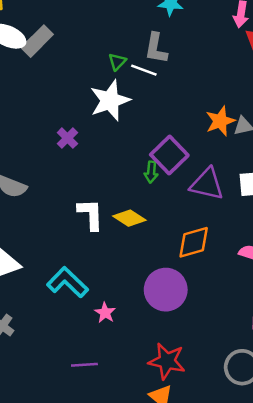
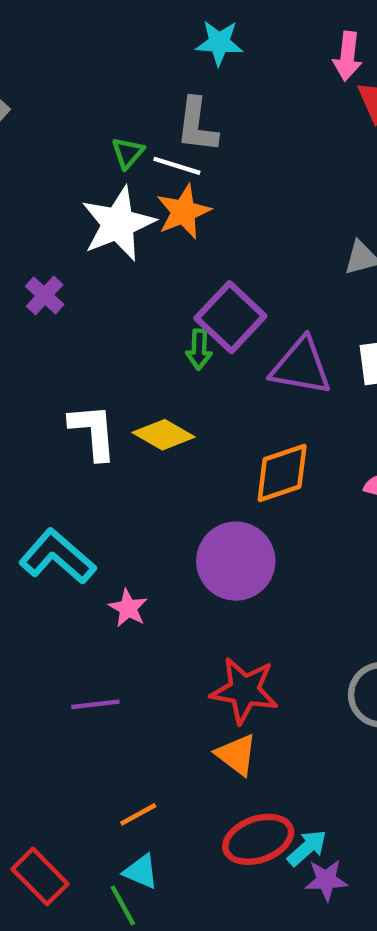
orange star: (220, 121) -> (183, 212), moved

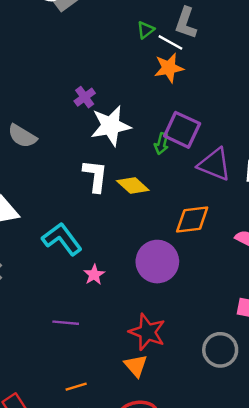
white star: (118, 224) -> (111, 126), moved
purple square: (230, 317) -> (182, 130), turned -30

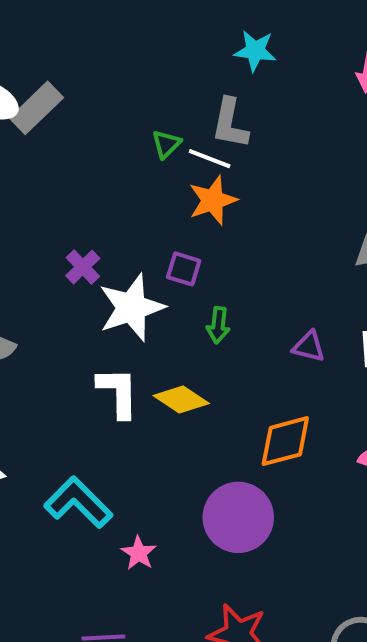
purple square: (182, 130) -> (184, 269), moved, size x0.6
purple triangle: (214, 164) -> (309, 347), size x0.6

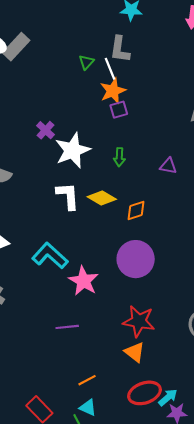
white line: (210, 159) -> (110, 69), turned 50
purple square: (184, 269) -> (119, 110), moved, turned -30
orange diamond: (285, 441) -> (136, 210), moved, size x0.7
pink star: (139, 553) -> (84, 281), size x1.6

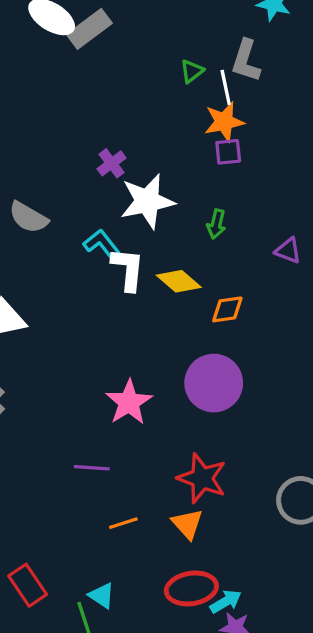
cyan L-shape: (50, 256) -> (102, 244), moved, size x0.7
orange line: (87, 380) -> (123, 523), moved

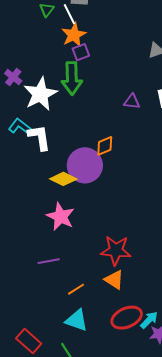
green arrow: (216, 224) -> (72, 78), moved, size x1.8
yellow diamond: (179, 281) -> (63, 179), moved
purple circle: (214, 383) -> (85, 165), moved
cyan triangle: (102, 596) -> (77, 320), moved, size x1.4

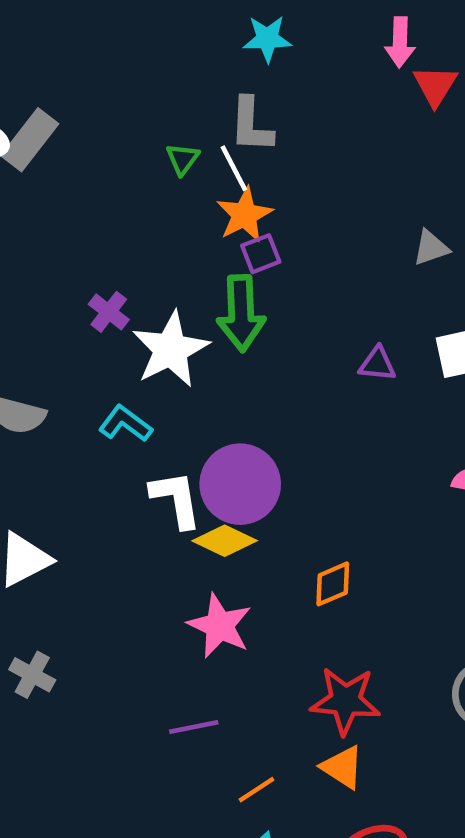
white L-shape: (39, 137) -> (176, 499), moved
orange diamond: (105, 146) -> (333, 584), moved
purple circle: (85, 165) -> (240, 484), moved

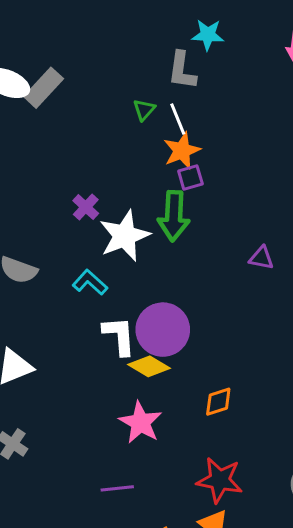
gray L-shape: (251, 125) -> (182, 71), moved

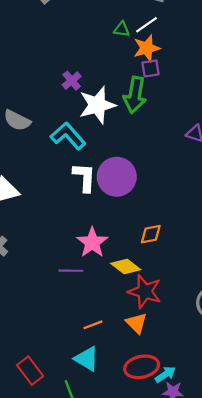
green triangle: (144, 110) -> (122, 29), moved, turned 49
white line: (178, 119) -> (146, 25), turned 70
cyan L-shape: (90, 282) -> (68, 136), size x1.4
yellow diamond: (149, 366) -> (126, 266), moved
purple line: (117, 488) -> (71, 271), moved

